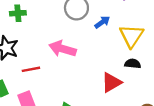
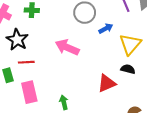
red line: (31, 69) -> (26, 62), moved

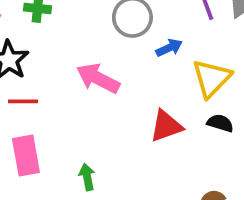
black semicircle: (128, 69) -> (220, 123), moved
red triangle: (107, 83) -> (166, 126), moved

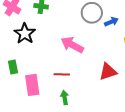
blue arrow: (169, 48) -> (111, 22), moved
red line: (23, 101) -> (62, 74), moved

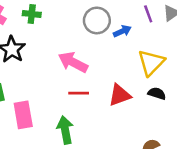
red line: (62, 74) -> (79, 93), moved
green arrow: (65, 98) -> (65, 130), size x1.5

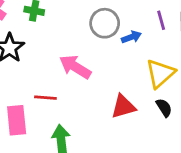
red line: (79, 93) -> (45, 98), moved
black semicircle: (157, 93) -> (164, 108), turned 36

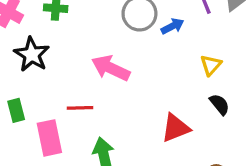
yellow triangle: (160, 74) -> (211, 65), size x0.6
red triangle: (123, 107) -> (176, 128), moved

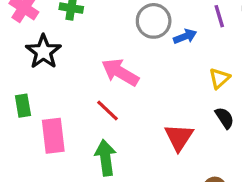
red line: (80, 108) -> (107, 111), moved, turned 40
red triangle: (176, 128) -> (179, 137), turned -40

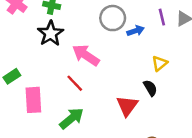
black star: (43, 52) -> (51, 33), moved
green rectangle: (23, 106) -> (12, 76), turned 63
black semicircle: (225, 118) -> (150, 88), moved
green arrow: (105, 158) -> (72, 118), turned 55

